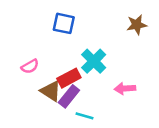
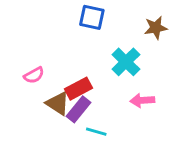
blue square: (64, 23) -> (92, 17), moved
cyan cross: (94, 61) -> (126, 62), moved

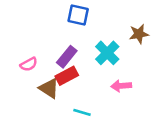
brown star: (156, 28) -> (139, 34), moved
purple rectangle: (78, 109) -> (67, 57), moved

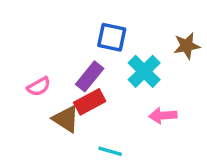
blue square: (78, 15) -> (112, 37), moved

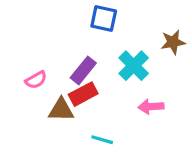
blue square: (112, 37) -> (104, 18), moved
brown triangle: (66, 119) -> (61, 110), turned -32

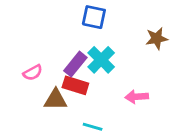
cyan cross: (134, 66) -> (101, 60), moved
red rectangle: (83, 94) -> (75, 85), turned 45

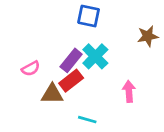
red rectangle: (75, 85) -> (71, 81), turned -55
pink arrow: (137, 97) -> (129, 91), turned 90

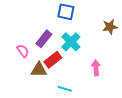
purple rectangle: (71, 60) -> (44, 39), moved
pink semicircle: (31, 68) -> (23, 51), turned -96

